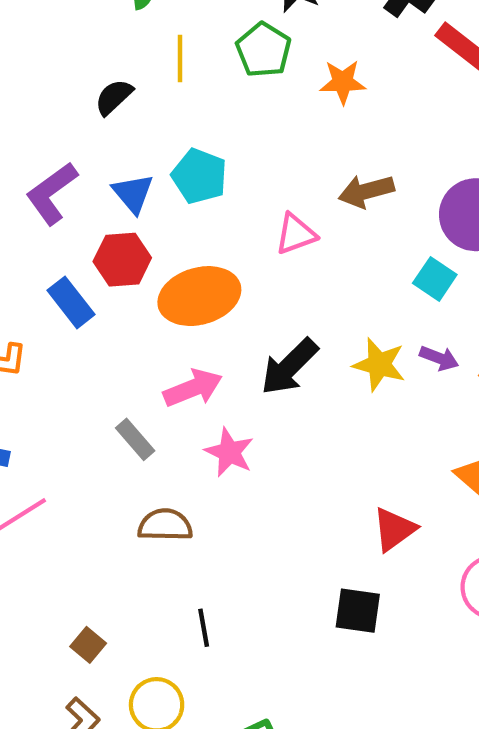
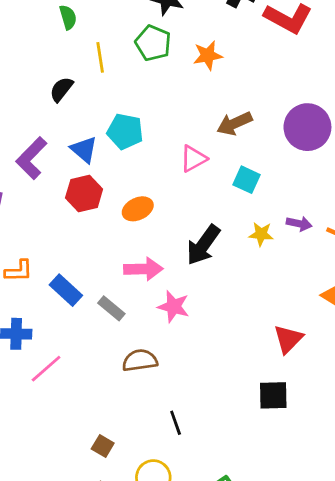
cyan square: (435, 279) -> (246, 180), moved
orange ellipse: (199, 296) -> (138, 209), size x0.6
blue rectangle: (71, 302) -> (66, 290), moved
yellow star: (379, 365) -> (261, 234), size x0.7
pink arrow: (193, 388) -> (143, 269), turned 30

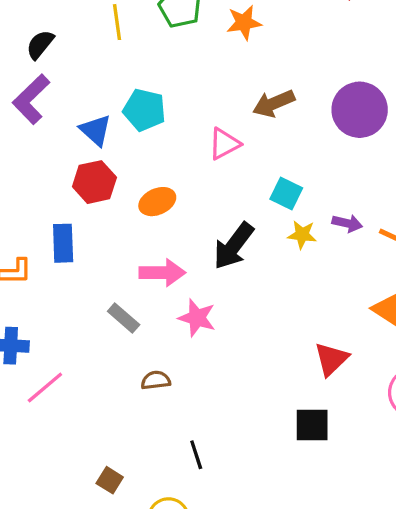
black semicircle: (61, 89) -> (40, 45), moved
purple L-shape: (31, 158) -> (31, 99), moved
cyan square: (246, 180) -> (286, 193), moved
blue rectangle: (66, 290) -> (63, 243), moved, turned 44
brown semicircle: (140, 360) -> (156, 380), size x0.7

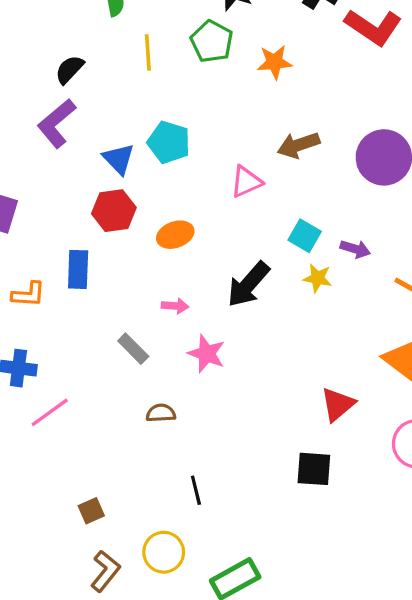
purple arrow: (347, 223) -> (355, 249), moved
pink arrow: (162, 273) -> (175, 306), size x0.6
brown square: (110, 480) -> (91, 511), moved, turned 30

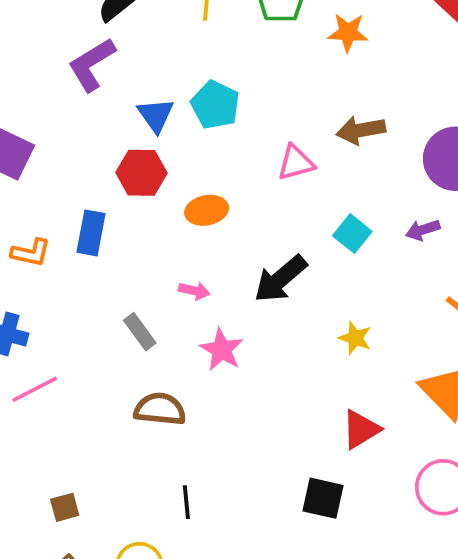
purple arrow: (355, 249) -> (423, 230), moved, turned 136
yellow star: (317, 278) -> (355, 338), moved
brown semicircle: (161, 413) -> (160, 409), size x1.5

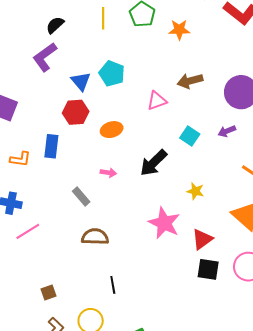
pink star: (222, 350) -> (164, 223), moved, size x1.4
black square: (323, 498) -> (208, 269), moved

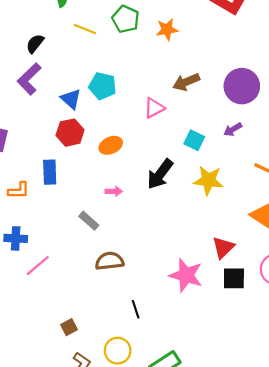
yellow line: (103, 18) -> (85, 29), turned -60
yellow star: (195, 191) -> (208, 180), moved, size x1.6
pink star: (164, 223) -> (186, 275), moved

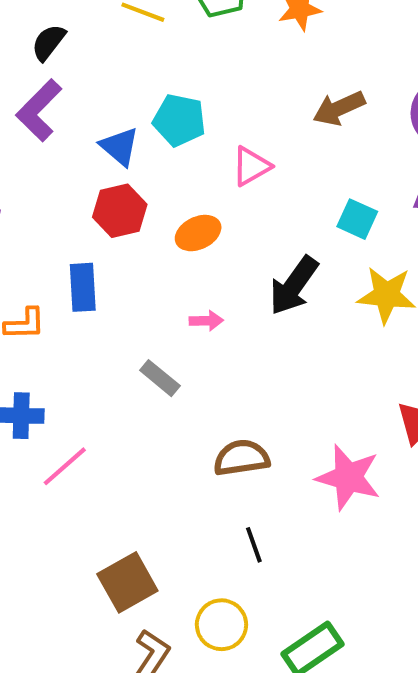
pink triangle: (154, 108) -> (251, 166), moved
brown semicircle: (109, 261) -> (241, 458), moved
brown square: (69, 327) -> (127, 582), size x1.8

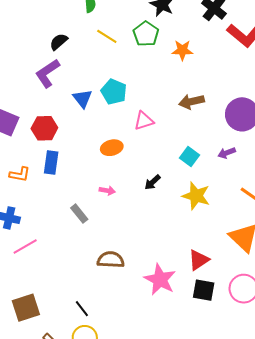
red hexagon: (120, 211) -> (44, 128), moved
black arrow: (294, 286) -> (153, 182), size x0.6
black line: (254, 545) -> (82, 309), moved, turned -30
brown square: (127, 582) -> (26, 308), moved

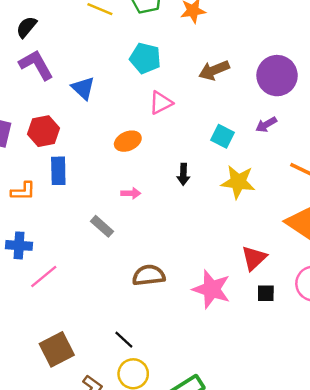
black semicircle: (59, 42) -> (26, 27), moved
purple L-shape: (47, 73) -> (36, 65), turned 104
cyan pentagon: (114, 92) -> (145, 58), moved
black arrow: (153, 182) -> (183, 174), turned -36
black square: (204, 290) -> (266, 293), size x0.7

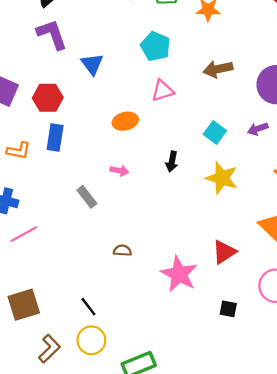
brown semicircle: (149, 275) -> (122, 251), size x0.6
black square: (266, 293) -> (228, 309), moved

